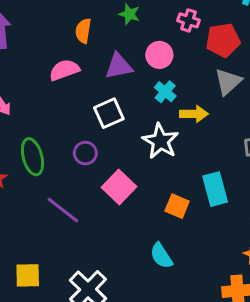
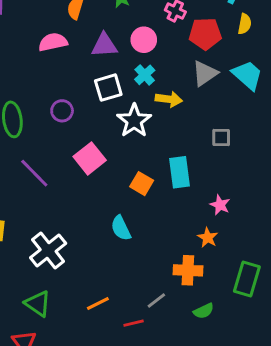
white square: (109, 113) -> (108, 88), moved
purple circle: (85, 153) -> (62, 111), moved

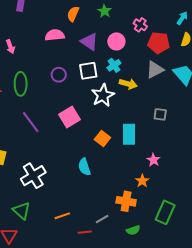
purple triangle: (104, 45) -> (89, 42), turned 30
purple circle: (62, 111) -> (59, 75), moved

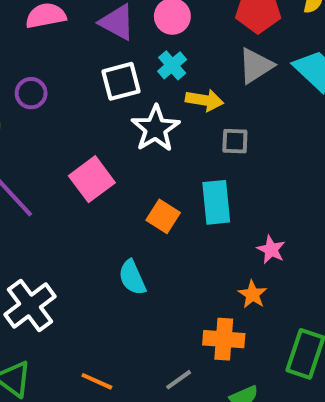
purple circle: (59, 75) -> (31, 93), moved
gray square: (160, 114) -> (235, 141), moved
orange line: (62, 216) -> (97, 381), turned 49

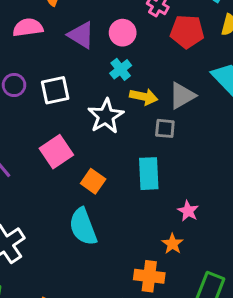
gray triangle: (256, 66) -> (182, 96), moved
white square: (121, 81) -> (55, 90), moved
orange square: (163, 216) -> (93, 181), moved
cyan semicircle: (132, 277) -> (83, 227), size x1.4

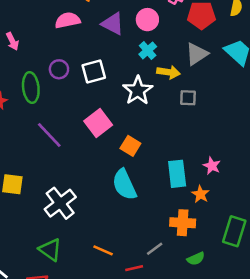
gray triangle: (182, 96) -> (197, 54), moved
cyan rectangle: (149, 174) -> (177, 174), moved

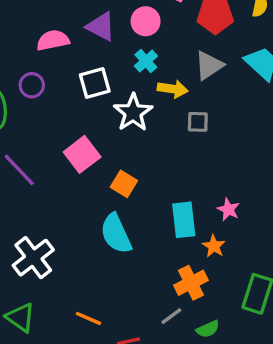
pink semicircle: (68, 20) -> (53, 40), moved
white square: (94, 72) -> (95, 83), moved
orange cross: (183, 223) -> (191, 283), turned -30
gray line: (155, 249) -> (171, 316), moved

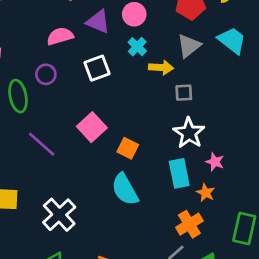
white star: (133, 113) -> (189, 133), moved

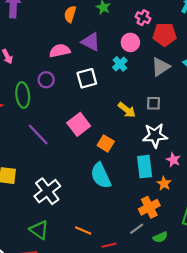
pink circle: (134, 14) -> (130, 42), moved
yellow arrow: (161, 68) -> (127, 110), moved, turned 30
white star: (189, 133) -> (155, 135), turned 30

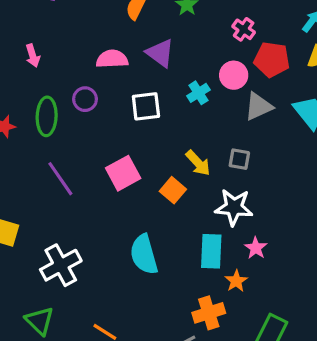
pink circle: (130, 42) -> (234, 75), moved
orange square: (106, 143) -> (173, 190), moved

